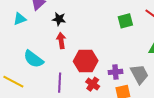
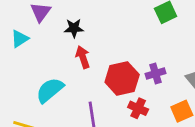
cyan semicircle: (33, 59) -> (50, 90), turned 115
purple cross: (115, 72) -> (155, 73), moved

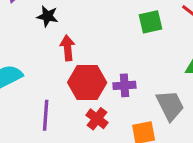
red arrow: (83, 57) -> (68, 48), moved

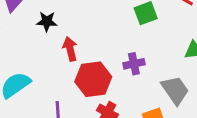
purple cross: (124, 85) -> (134, 64), moved

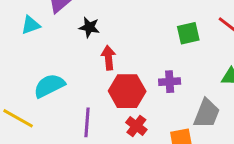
gray trapezoid: (175, 90) -> (207, 114), turned 48

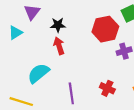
red arrow: (108, 58) -> (59, 46), moved
red hexagon: (127, 91) -> (105, 29), moved

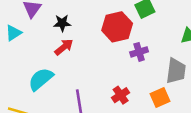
red arrow: (59, 46) -> (64, 47), turned 70
red cross: (107, 88) -> (121, 95), turned 32

